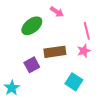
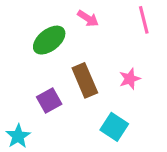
pink line: (87, 31) -> (144, 20), moved
brown rectangle: (55, 52) -> (85, 80), turned 75

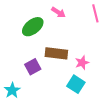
pink star: (130, 79) -> (82, 63), moved
brown rectangle: (85, 80) -> (56, 53), turned -60

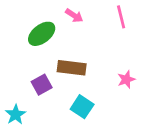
pink star: (82, 63) -> (126, 79), moved
cyan square: (76, 84) -> (82, 107), moved

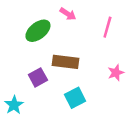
pink line: (121, 17) -> (107, 27), moved, turned 30
cyan square: (82, 107) -> (75, 98), turned 30

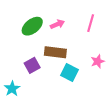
pink arrow: (68, 14) -> (57, 24), moved, turned -56
cyan square: (75, 98) -> (69, 72), moved, turned -36

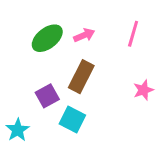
brown rectangle: (55, 52) -> (81, 77), turned -70
cyan square: (69, 72) -> (72, 120), moved

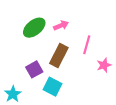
pink line: (133, 34) -> (87, 45), moved

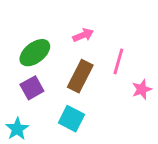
green ellipse: (34, 28) -> (35, 53), moved
purple square: (34, 69) -> (32, 88), moved

